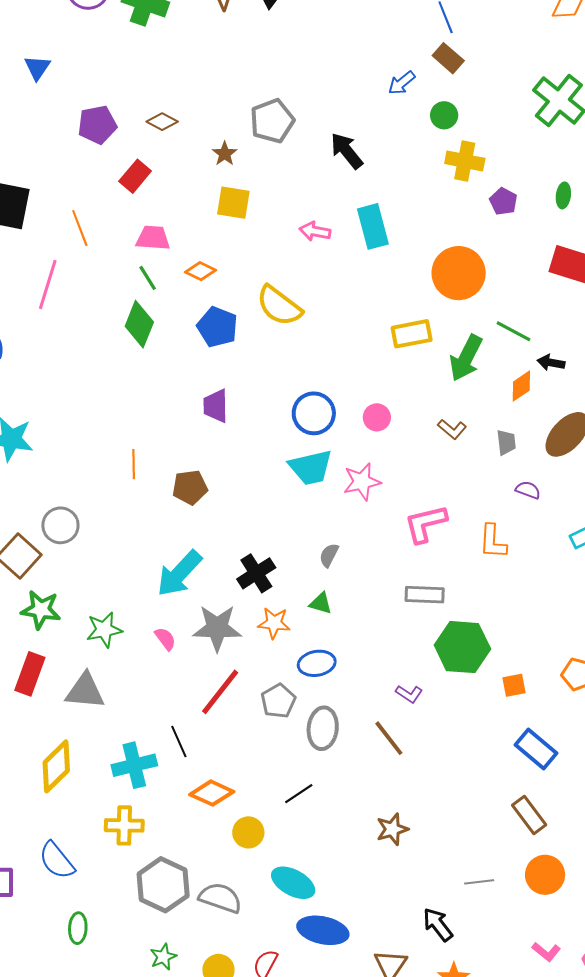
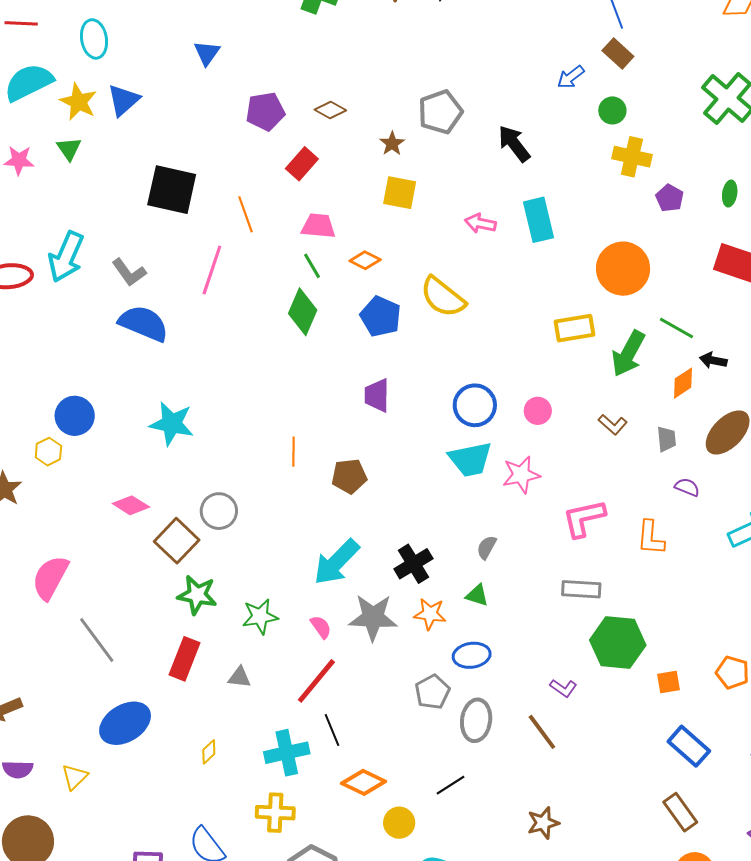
gray triangle: (85, 691) -> (239, 677), size x0.6
red line: (220, 692) -> (316, 681), moved
yellow diamond: (56, 766) -> (209, 752), size x0.5

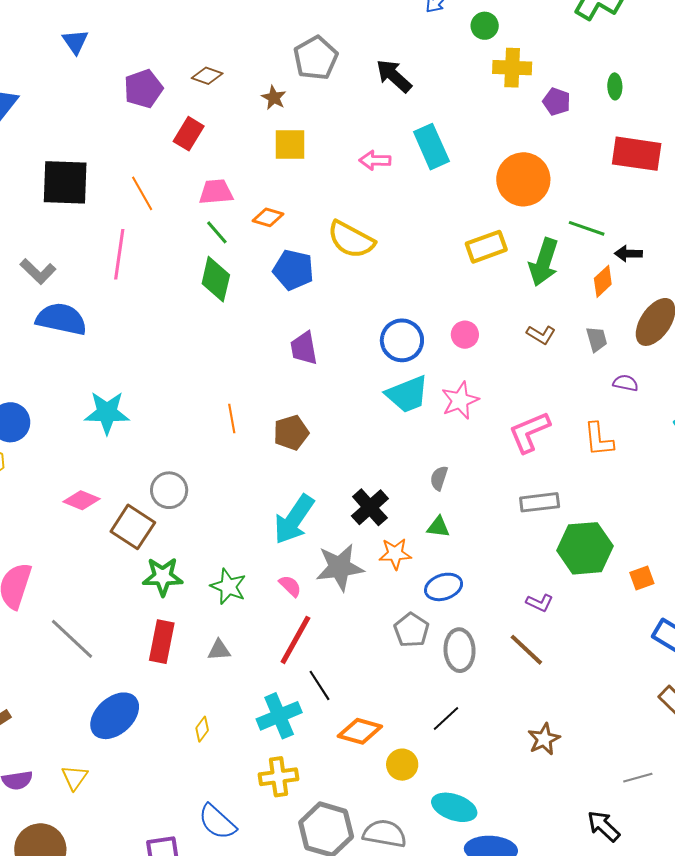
green star: (260, 616) -> (228, 587), turned -30

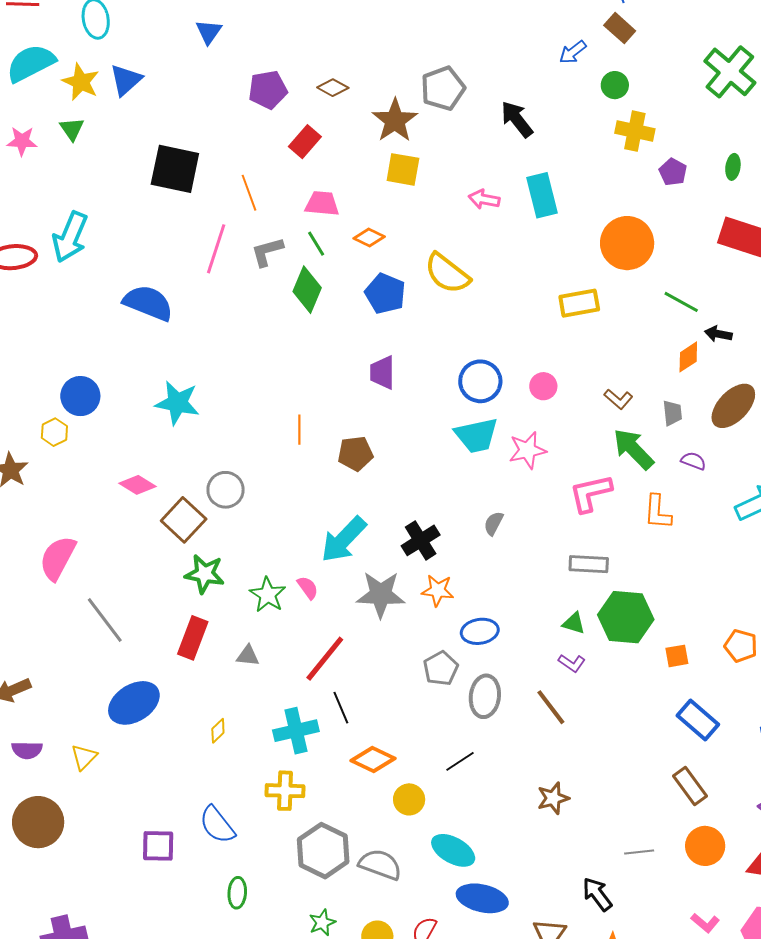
brown star: (274, 98) -> (395, 120), size x1.8
green arrow: (544, 262) -> (633, 449), moved, turned 108
gray L-shape: (38, 271) -> (267, 252), moved, turned 111
green triangle: (438, 527) -> (574, 623), moved
pink semicircle: (290, 586) -> (308, 588), moved

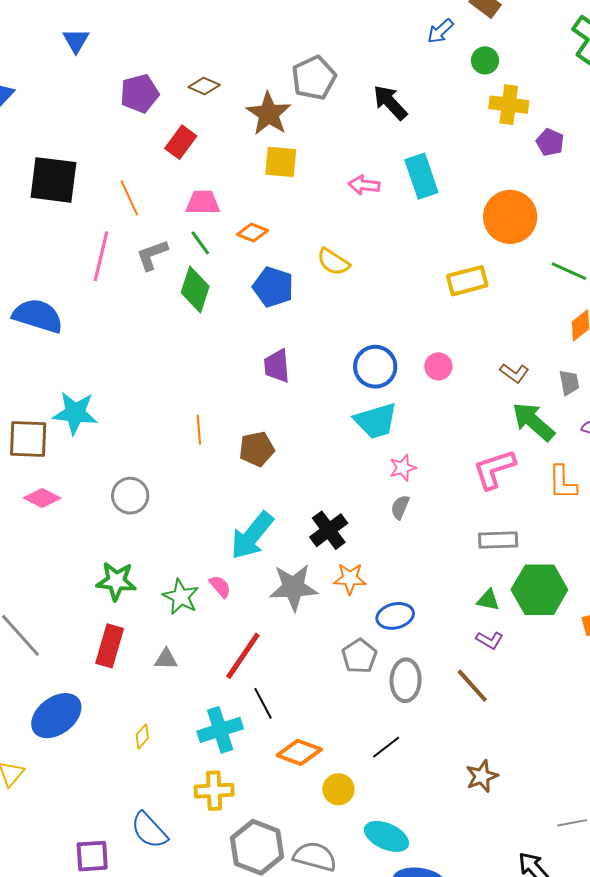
yellow semicircle: (447, 273) -> (333, 262), size x0.7
pink star: (527, 450) -> (403, 468), moved, size x0.7
brown square: (184, 520) -> (28, 439), moved, turned -36

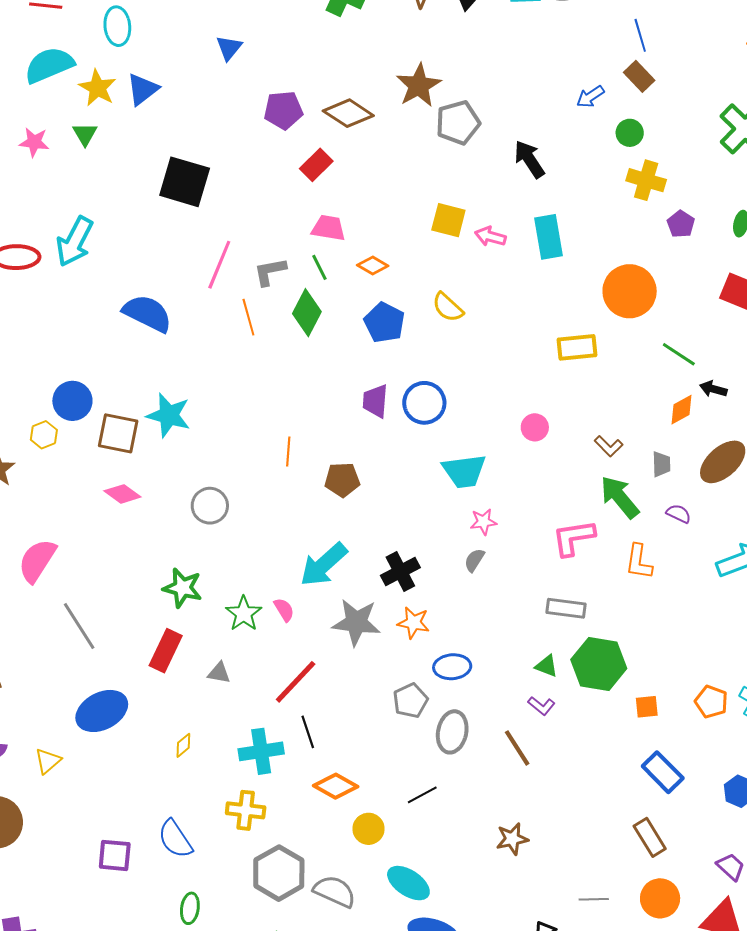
brown diamond: (204, 86) -> (348, 113), size x1.6
brown star: (269, 114) -> (419, 85), moved
yellow square: (281, 162) -> (448, 220), moved
orange line: (129, 198) -> (248, 317), moved
blue circle: (375, 367) -> (424, 403), moved

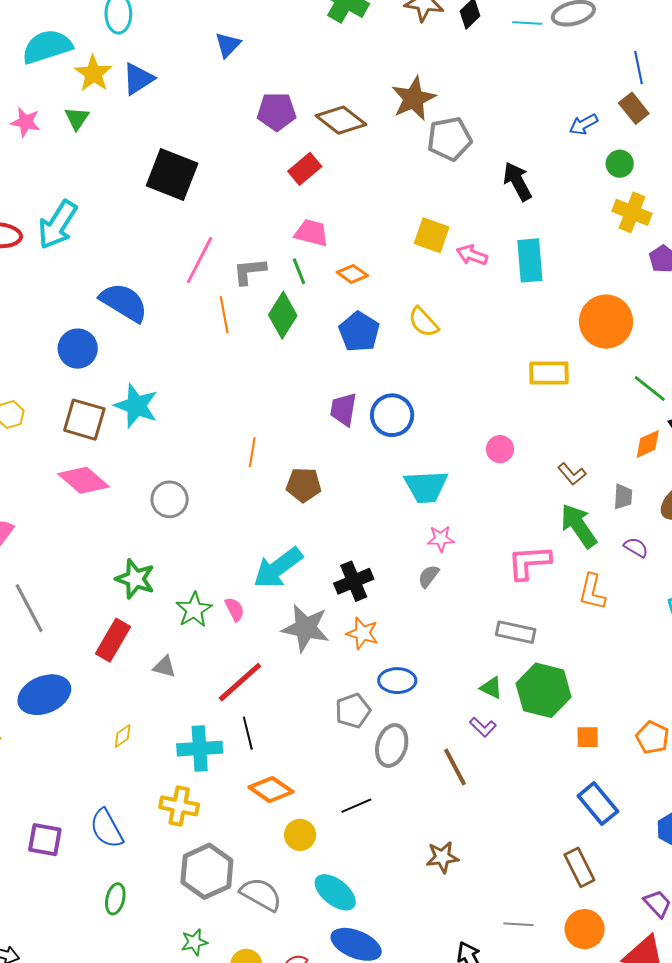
blue circle: (72, 401) -> (78, 349), moved
pink diamond: (122, 494) -> (83, 480), size x1.4

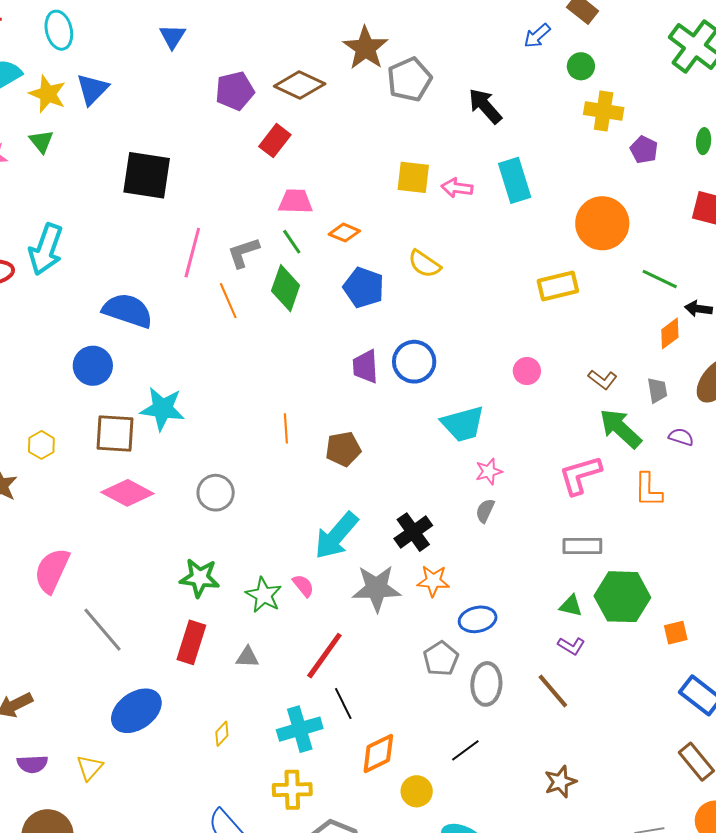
orange diamond: (271, 790) -> (378, 753), turned -48

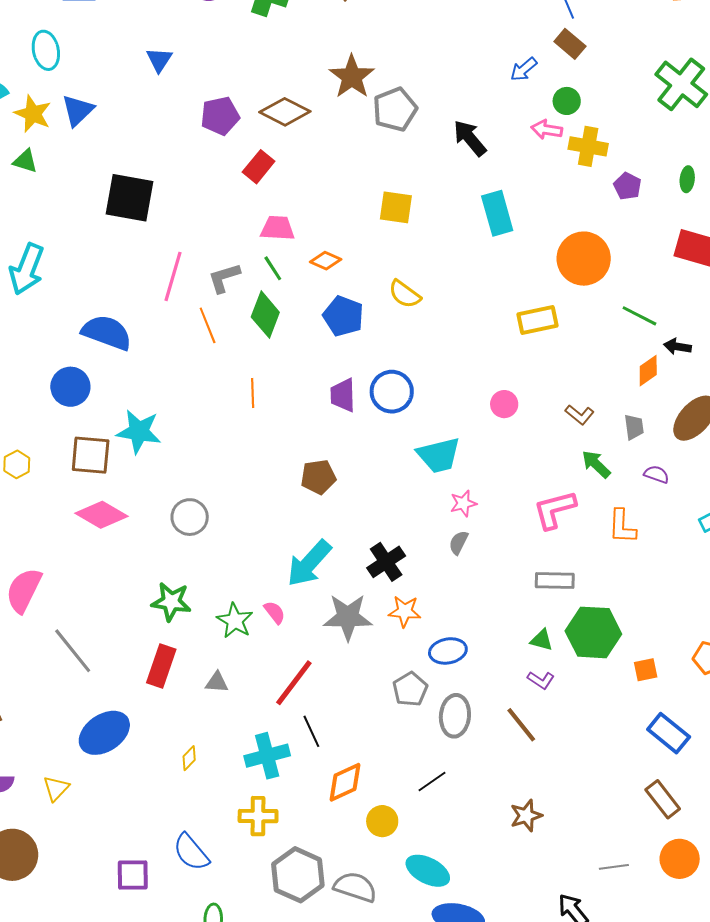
green triangle: (41, 141) -> (25, 161), turned -36
pink arrow: (457, 188) -> (547, 130), moved
orange line: (286, 428) -> (253, 393), moved
green arrow: (620, 429) -> (596, 464), size x0.7

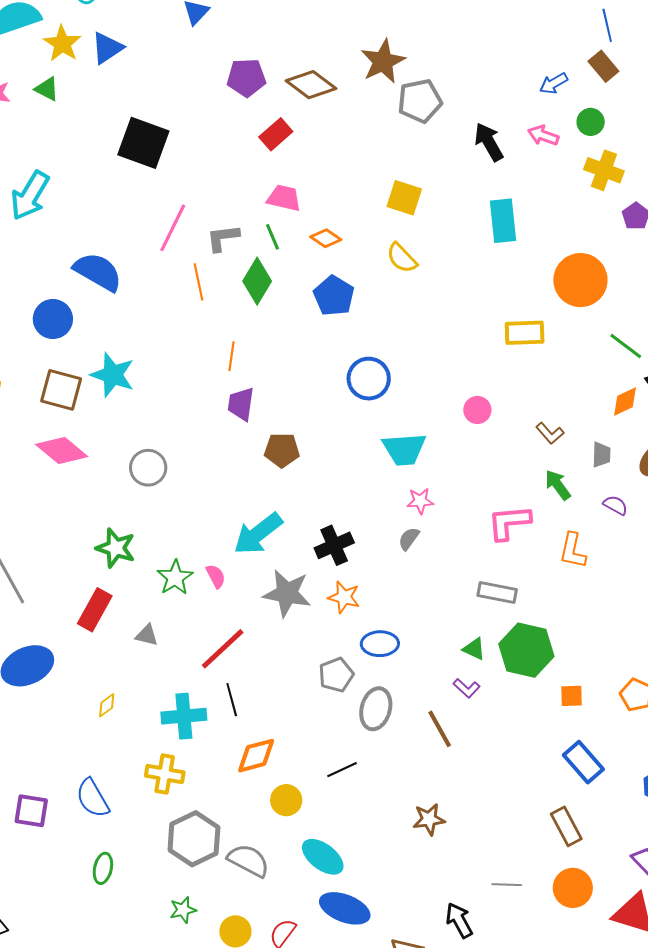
pink arrow: (547, 130) -> (543, 135), moved
yellow semicircle: (405, 294) -> (402, 258), moved
purple trapezoid: (343, 395) -> (241, 404), moved

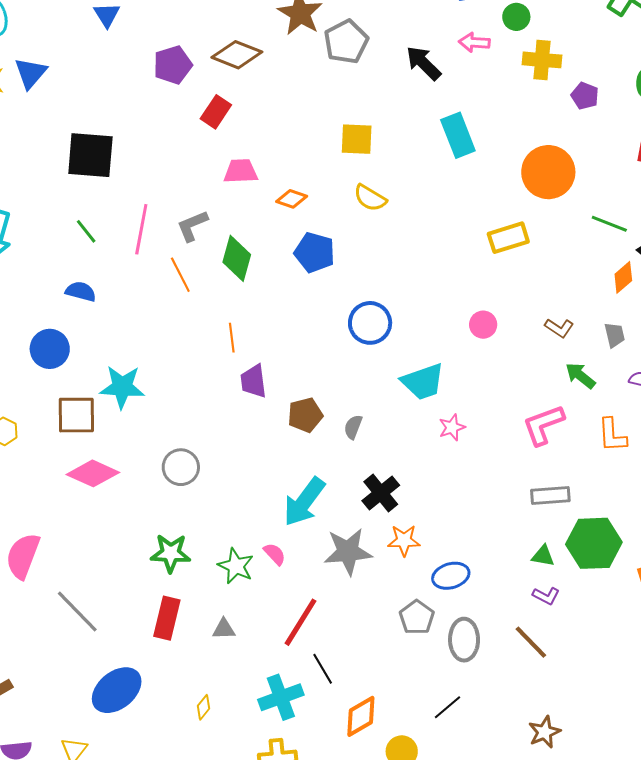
green line: (272, 237) -> (86, 231), moved
blue semicircle: (98, 272) -> (81, 291), size x0.6
gray semicircle: (409, 539) -> (353, 427), moved

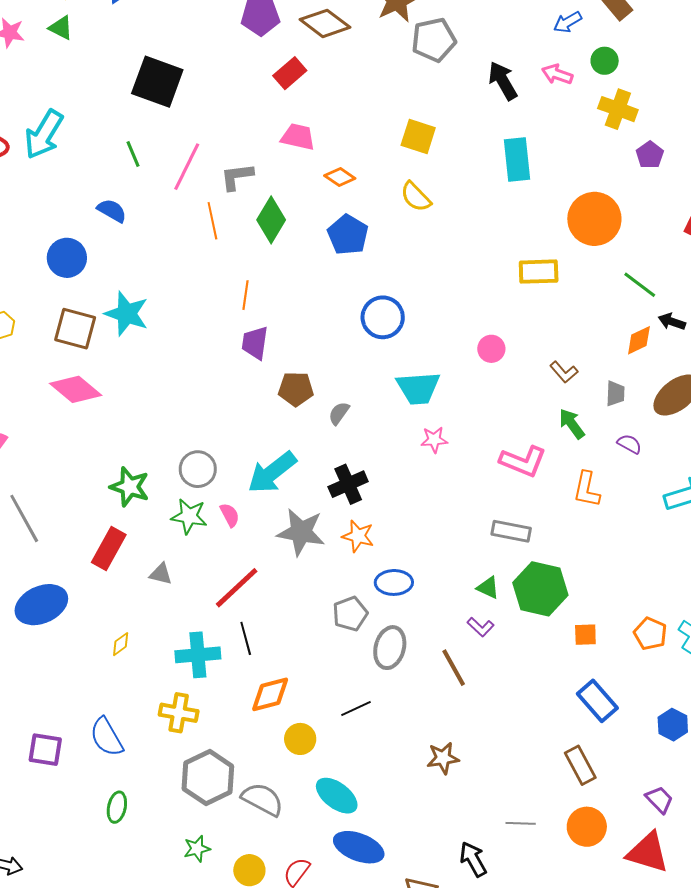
pink L-shape: (543, 425) -> (523, 461), turned -153
gray circle: (181, 467) -> (198, 469), moved
green star: (236, 566) -> (189, 516), turned -30

